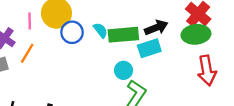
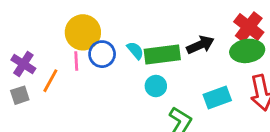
pink line: (30, 21) -> (76, 61), moved
cyan rectangle: (149, 48) -> (217, 98), moved
cyan circle: (124, 70) -> (156, 86), moved

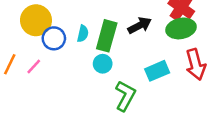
cyan semicircle: (135, 50) -> (83, 34), turned 56
green rectangle: (162, 55) -> (107, 36), turned -64
pink line: (76, 61) -> (34, 66), moved, turned 49

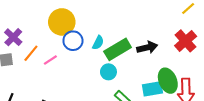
green ellipse: (181, 28) -> (168, 81), moved, turned 65
green rectangle: (107, 36) -> (118, 49), turned 30

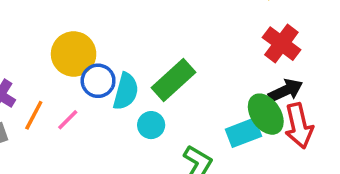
cyan semicircle: (98, 43) -> (126, 91), moved, size x1.5
black arrow: (147, 47) -> (286, 90), moved
cyan circle: (108, 72) -> (151, 125), moved

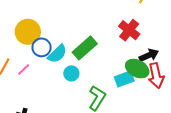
red cross: (281, 44) -> (129, 30), moved
cyan semicircle: (126, 91) -> (57, 54), turned 30
green ellipse: (266, 114) -> (137, 69), turned -30

